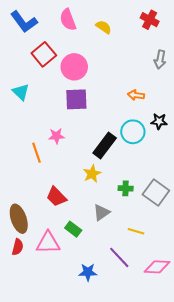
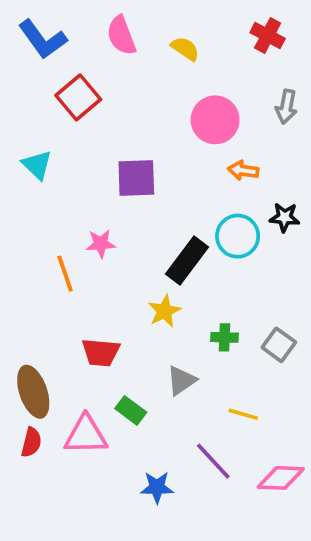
pink circle: (74, 67) -> (215, 120), moved
gray square: (156, 193) -> (279, 345), size x0.7
red trapezoid: (56, 197) -> (101, 352), turned -40

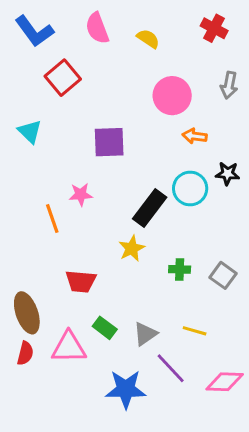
gray triangle: (181, 380) -> (145, 334), moved
blue star: (157, 487) -> (126, 389), size x1.5

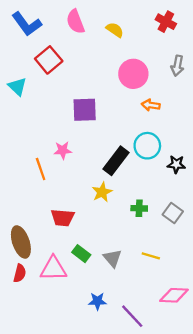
cyan triangle: (30, 132) -> (17, 87), moved
black star: (228, 174) -> (176, 164), moved
gray triangle: (145, 334) -> (112, 258), turned -36
purple line: (171, 368) -> (132, 316), moved
blue star: (126, 389) -> (97, 301), size x0.6

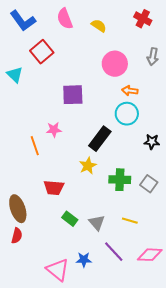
cyan circle: (147, 146) -> (127, 114), moved
green cross: (139, 208) -> (120, 180), size x1.5
pink triangle: (53, 269) -> (58, 270), moved, turned 40
purple line: (132, 316) -> (114, 252), moved

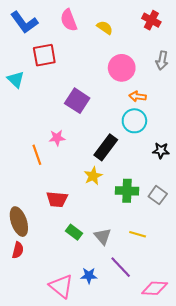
red square: (42, 52) -> (44, 55), turned 30
purple square: (73, 95) -> (77, 101), turned 35
pink diamond: (150, 255) -> (155, 288), moved

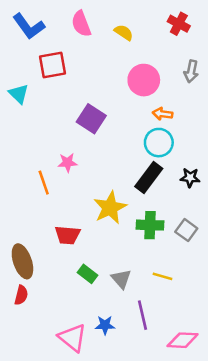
black rectangle: (106, 147) -> (149, 178), moved
yellow star: (93, 176) -> (110, 208), size x1.5
purple line: (121, 267) -> (143, 315), turned 30

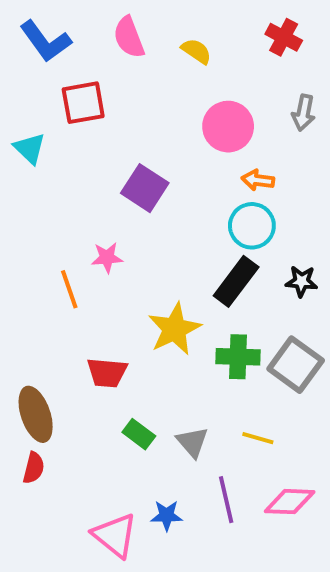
gray square: (186, 230) -> (296, 365), size x1.5
pink diamond: (183, 340) -> (290, 502), moved

